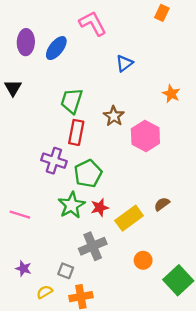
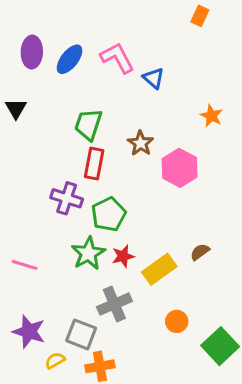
pink L-shape: (93, 23) -> (117, 58), moved
blue triangle: (124, 63) -> (154, 78), turned -42
purple star: (23, 269) -> (29, 332), size x1.6
gray square: (66, 271) -> (81, 334), size x1.5

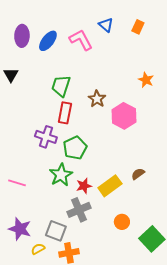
orange rectangle: (200, 16) -> (138, 27), moved
blue triangle: (154, 78) -> (106, 25), moved
red star: (123, 256) -> (84, 186), moved

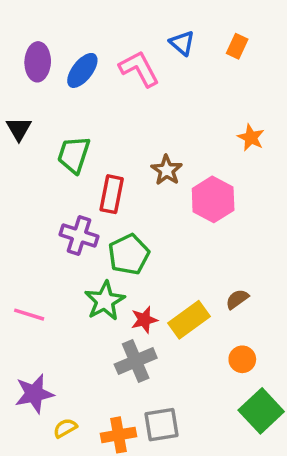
green trapezoid: (61, 86) -> (74, 155), moved
orange circle: (122, 222) -> (242, 359), moved
purple star: (20, 229) -> (34, 394), turned -30
gray square: (56, 231) -> (161, 425), moved, turned -30

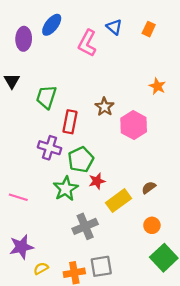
pink L-shape: (139, 69) -> (87, 43), turned -124
blue ellipse: (82, 70) -> (52, 25), moved
red star: (144, 320) -> (97, 181), moved

